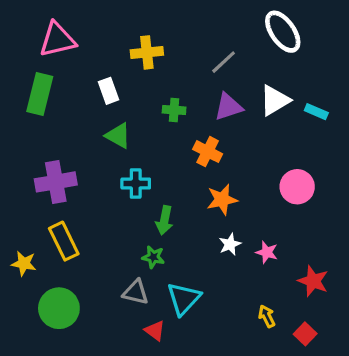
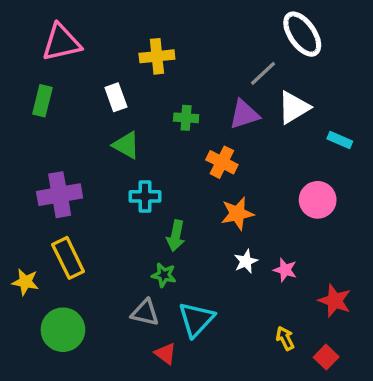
gray line: (224, 62) -> (263, 73), moved
green rectangle: (40, 94) -> (42, 101), size x0.7
cyan rectangle: (316, 112) -> (340, 140), moved

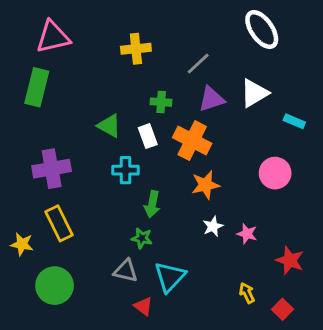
gray line: (263, 73) -> (198, 64), moved
white rectangle: (116, 97) -> (148, 136), moved
green rectangle: (42, 101) -> (37, 87), size x1.4
orange cross: (222, 162) -> (192, 141), size x1.4

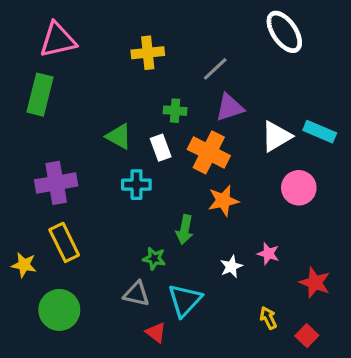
white triangle: (254, 93) -> (276, 136), moved
cyan rectangle: (294, 121) -> (320, 132), size x1.4
green arrow: (152, 204) -> (185, 230), moved
white star: (213, 226) -> (231, 267), moved

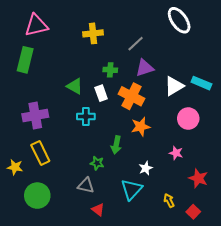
pink star: (268, 254) -> (176, 153), moved
cyan triangle: (185, 300) -> (131, 189), moved

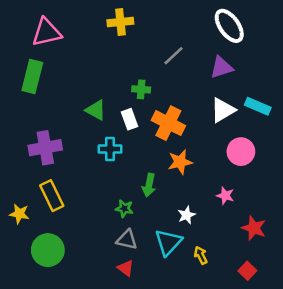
yellow cross: (93, 33) -> (120, 22), moved
purple triangle: (145, 68) -> (221, 67), moved
gray triangle: (86, 185) -> (127, 240), moved
yellow arrow: (169, 201) -> (201, 255), moved

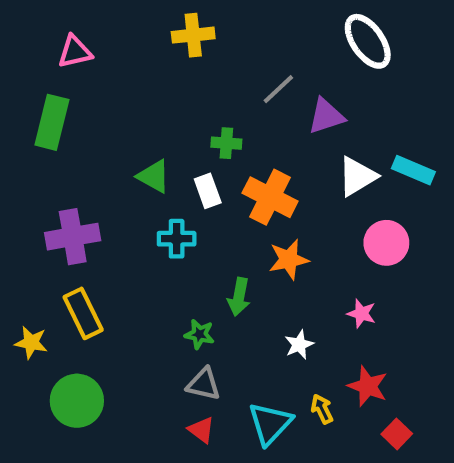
pink triangle: (47, 32) -> (75, 52), size x0.7
purple triangle: (221, 67) -> (326, 116), moved
red star: (254, 228) -> (368, 386), moved
cyan triangle: (168, 242) -> (270, 424), moved

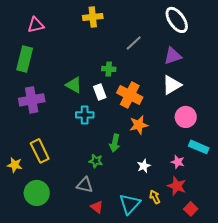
purple triangle: (326, 116) -> (173, 56), moved
cyan rectangle: (413, 170) -> (199, 147), moved
purple cross: (73, 237) -> (32, 100), moved
pink star: (361, 313) -> (178, 162), moved
gray triangle: (204, 384) -> (85, 185), moved

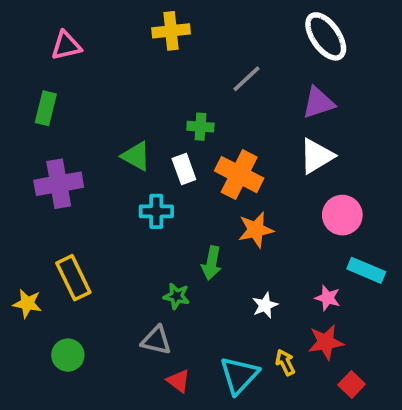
green rectangle: (25, 59) -> (46, 108), size x0.7
red star: (177, 186) -> (326, 342), turned -30
green circle: (37, 193) -> (68, 355), size x0.7

